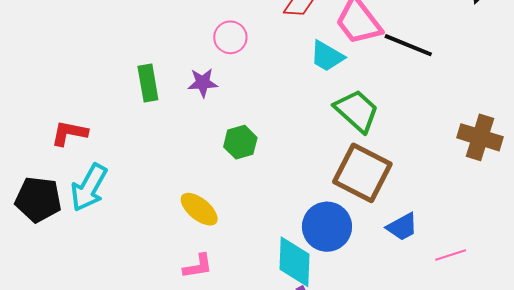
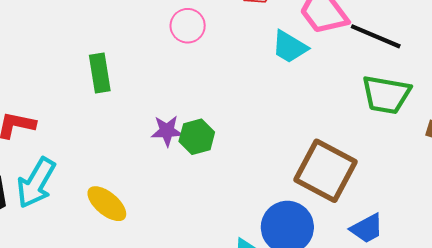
purple star: (203, 83) -> (167, 131), moved
green trapezoid: (357, 111) -> (386, 95), moved, turned 147
yellow ellipse: (199, 209) -> (107, 204), moved

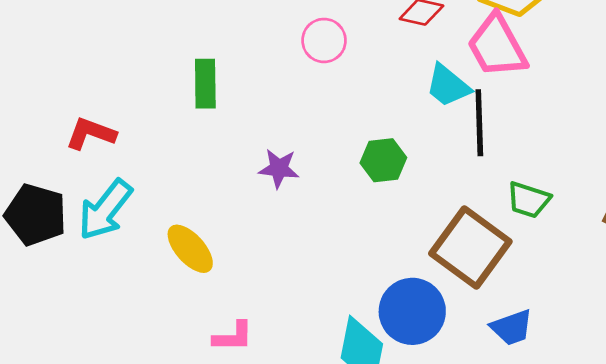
black line: (376, 36) -> (479, 123), moved, turned 57
green trapezoid: (386, 95) -> (529, 200), moved, size x0.7
green hexagon: (197, 137) -> (383, 160), moved

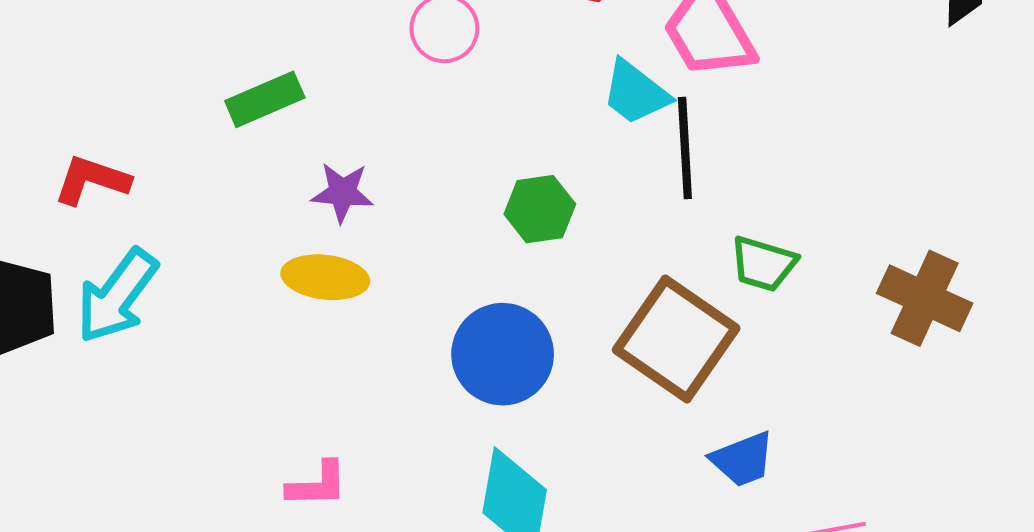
green rectangle: (205, 84) -> (265, 99), turned 69
purple star: (279, 168) -> (342, 193), moved
yellow ellipse: (190, 249) -> (325, 277), moved, turned -40
blue circle: (412, 311) -> (503, 354), moved

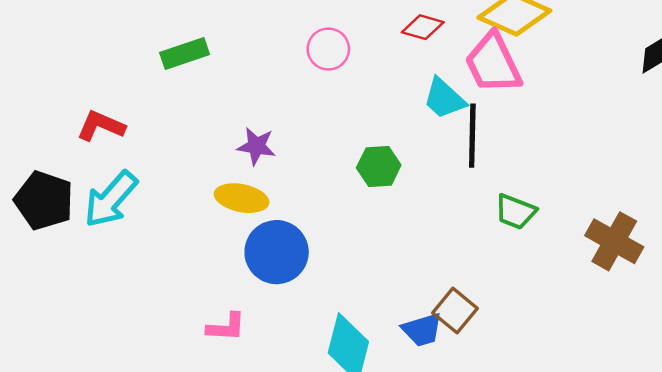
green rectangle: (265, 99) -> (185, 53), moved
brown square: (676, 339) -> (455, 311), moved, size x0.6
blue circle: (503, 354) -> (277, 252), moved
blue trapezoid: (742, 459) -> (422, 330), moved

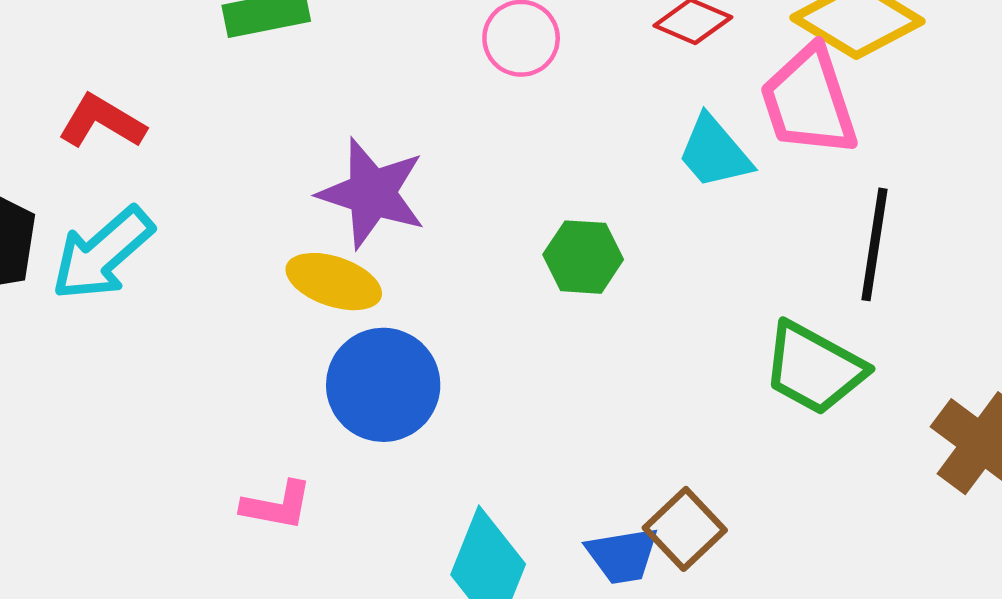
black line: (472, 136) -> (875, 244), moved
purple star: (256, 146) -> (372, 193), size x1.6
green trapezoid: (515, 212) -> (814, 368), size x1.4

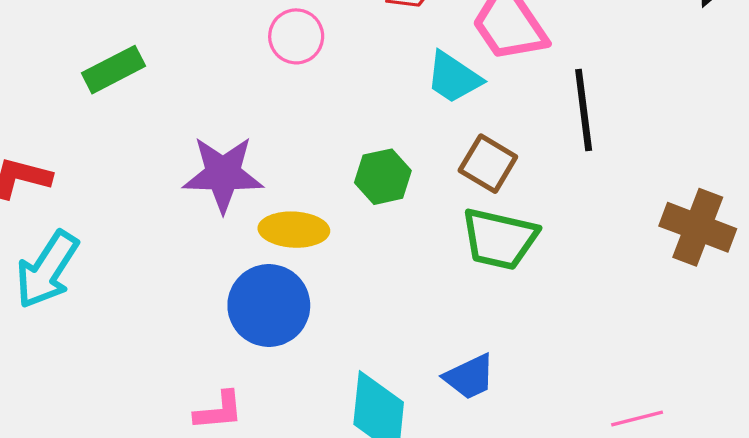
yellow ellipse: (334, 282) -> (294, 230), moved
green trapezoid: (814, 368) -> (499, 239), moved
brown square: (685, 529) -> (488, 164), moved

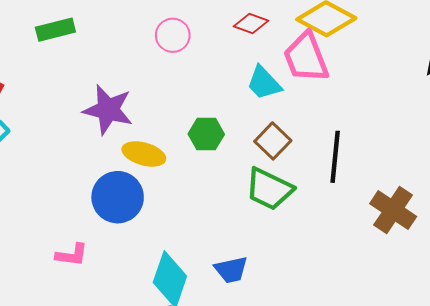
black line: (584, 110) -> (335, 157), moved

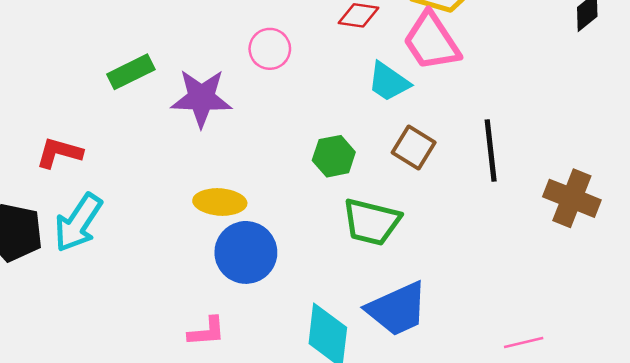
purple star: (108, 110) -> (201, 98), moved
yellow ellipse: (144, 154) -> (220, 202), moved
green trapezoid: (269, 189) -> (371, 222), moved
blue trapezoid: (231, 270) -> (397, 309), size x1.6

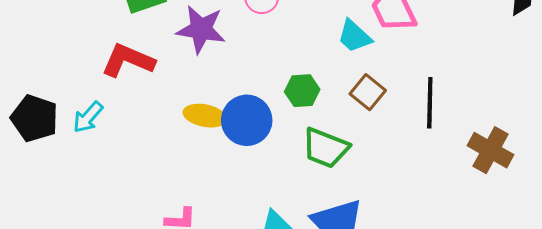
red L-shape: (59, 153) -> (128, 60), moved, size x1.4
cyan arrow: (78, 223) -> (88, 117), size x0.7
blue circle: (246, 252) -> (247, 120), moved

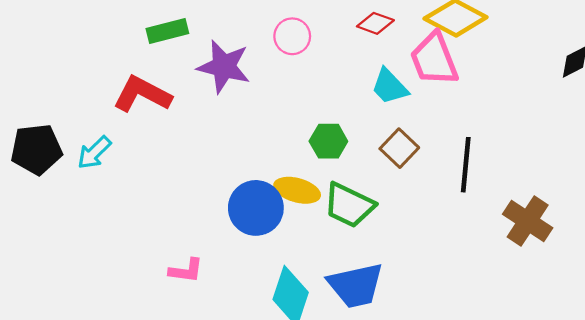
yellow ellipse: (205, 116) -> (297, 190), moved
black pentagon: (35, 118) -> (36, 149), turned -30
blue circle: (247, 120) -> (256, 208), moved

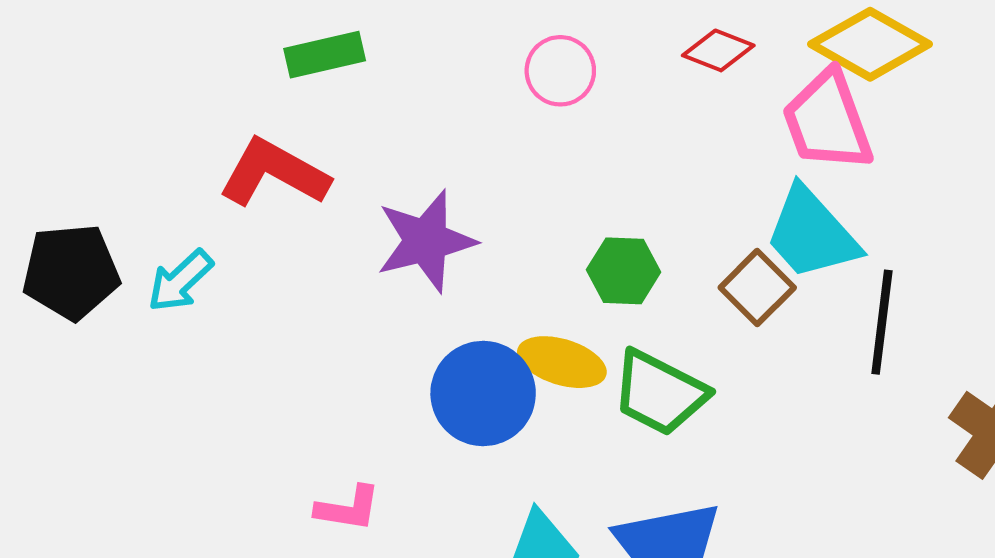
purple star: (224, 67) -> (426, 241), moved, turned -30
cyan trapezoid: (390, 87) -> (812, 234), moved, size x1.4

